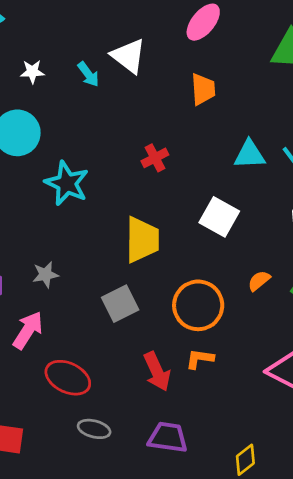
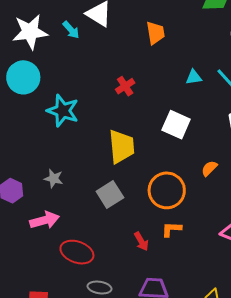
white star: (32, 72) -> (30, 32), size x2.0
cyan triangle: (249, 155) -> (194, 77), size x0.7
gray star: (46, 275) -> (54, 179), turned 30
pink arrow: (28, 330) -> (45, 220), turned 48
red arrow: (157, 371) -> (141, 241), size x0.7

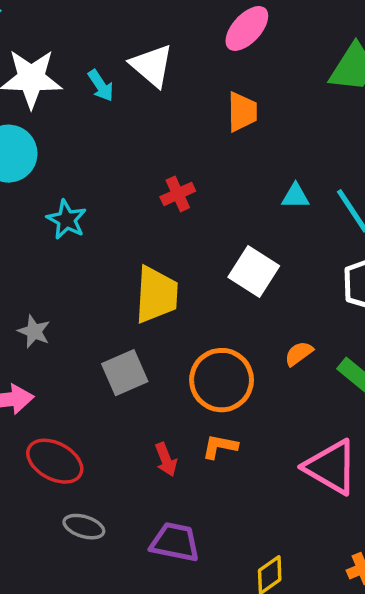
cyan star: (63, 111) -> (67, 220), size x0.7

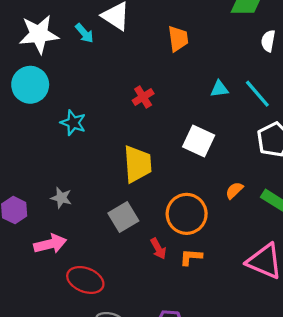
red arrow: (166, 459) -> (158, 249), moved

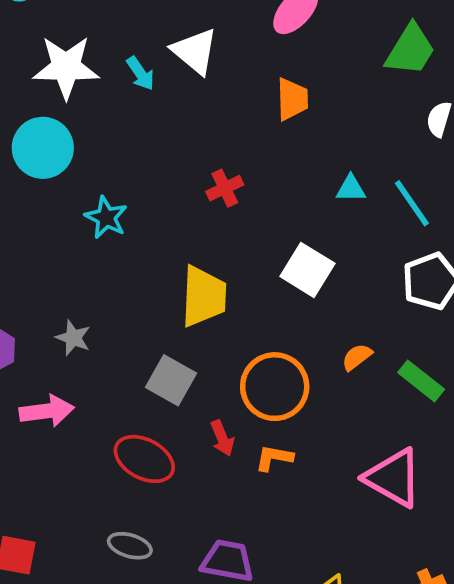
gray square: (123, 217) -> (171, 380), turned -36
red ellipse: (85, 280) -> (144, 459), moved

